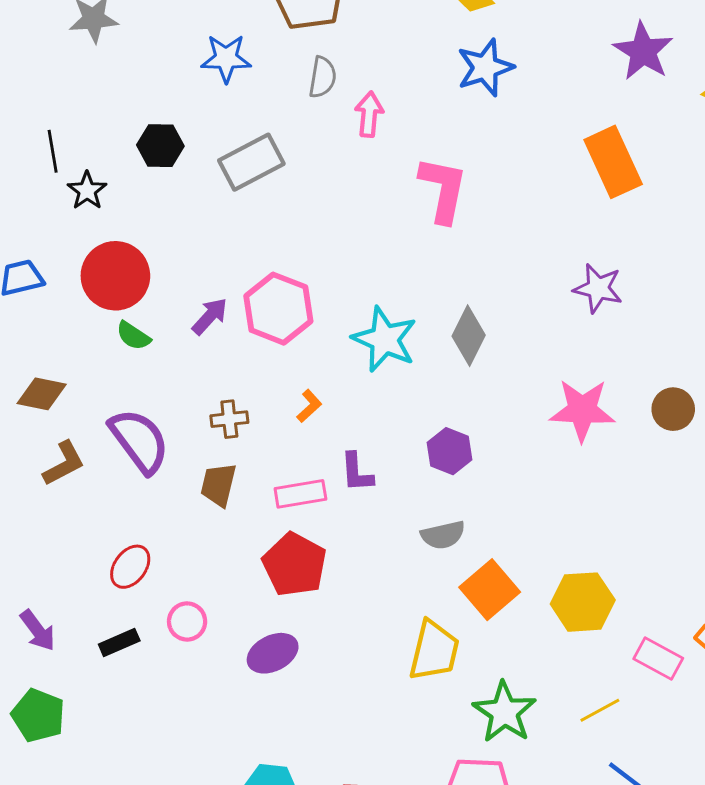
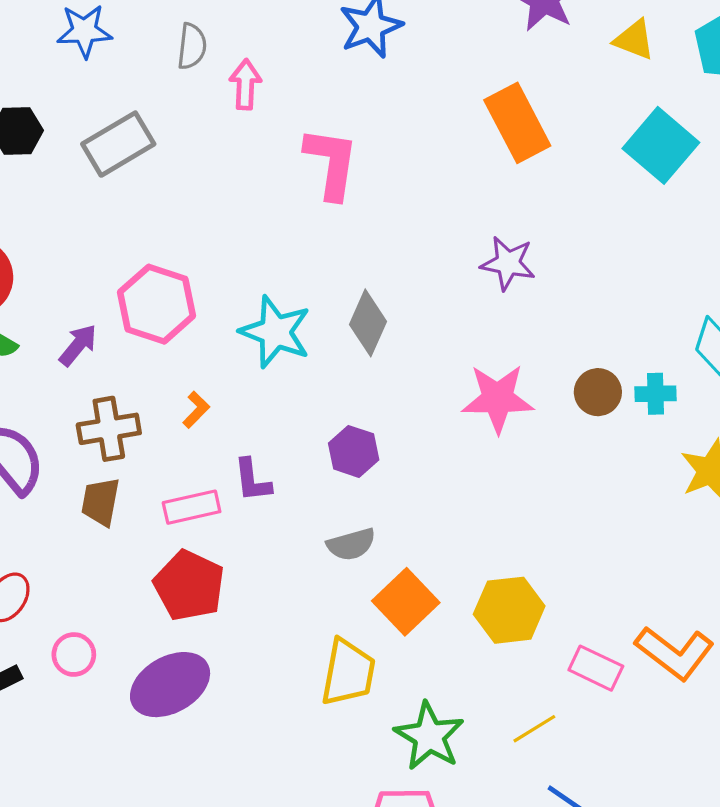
purple arrow: (210, 316) -> (78, 345), moved
brown cross: (229, 419) -> (109, 429), size x1.5
purple ellipse: (273, 653) -> (170, 685), size x1.4

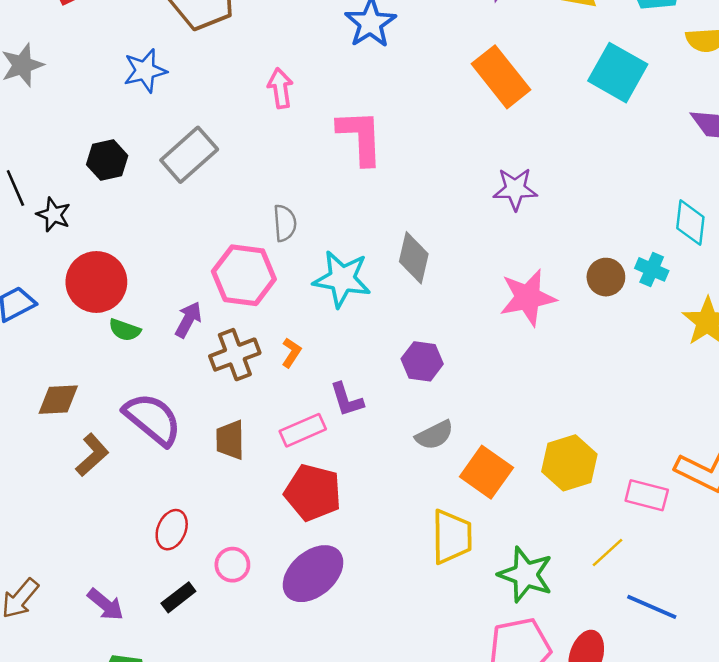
gray semicircle: (192, 46) -> (285, 223), moved
cyan cross: (656, 394) -> (652, 269), turned 36
brown cross: (109, 429) -> (235, 355), moved

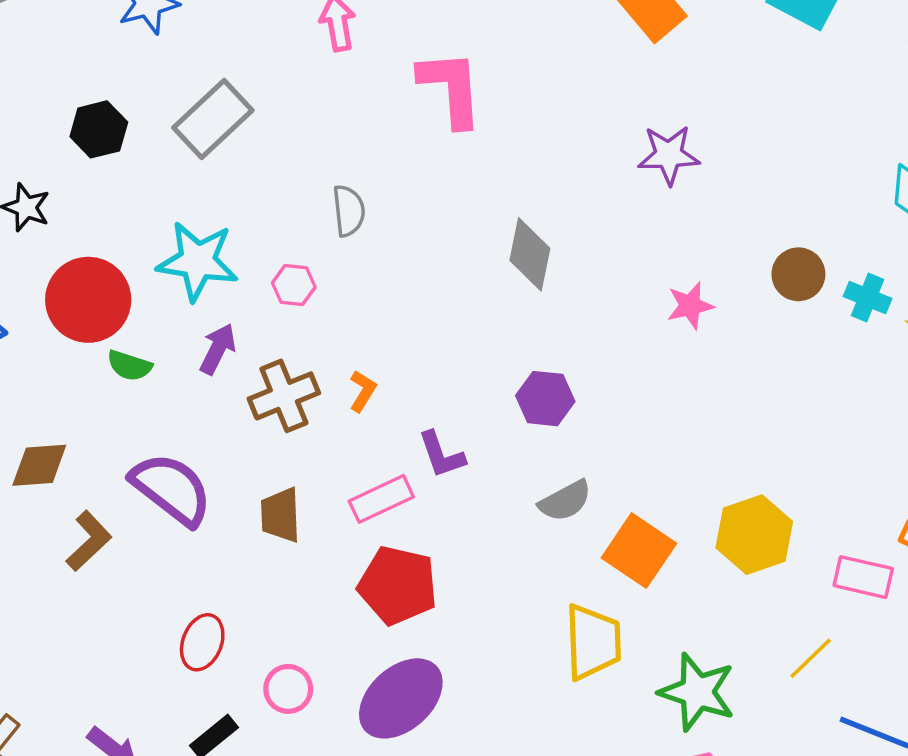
cyan cross: (652, 269) -> (868, 298), moved
pink hexagon: (244, 275) -> (294, 285), size x0.5
cyan star: (342, 279) -> (197, 261), moved
pink star: (528, 297) -> (690, 306), size x0.6

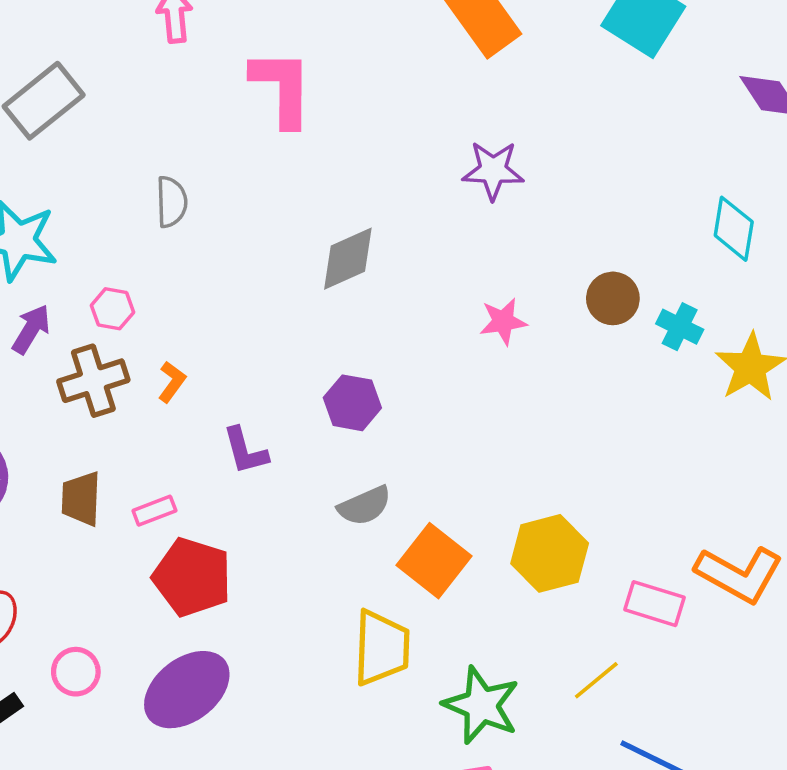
gray diamond: (530, 254) -> (348, 259), turned 50
pink hexagon: (294, 285) -> (112, 309), moved
pink rectangle: (381, 499) -> (154, 511), moved, size x0.7

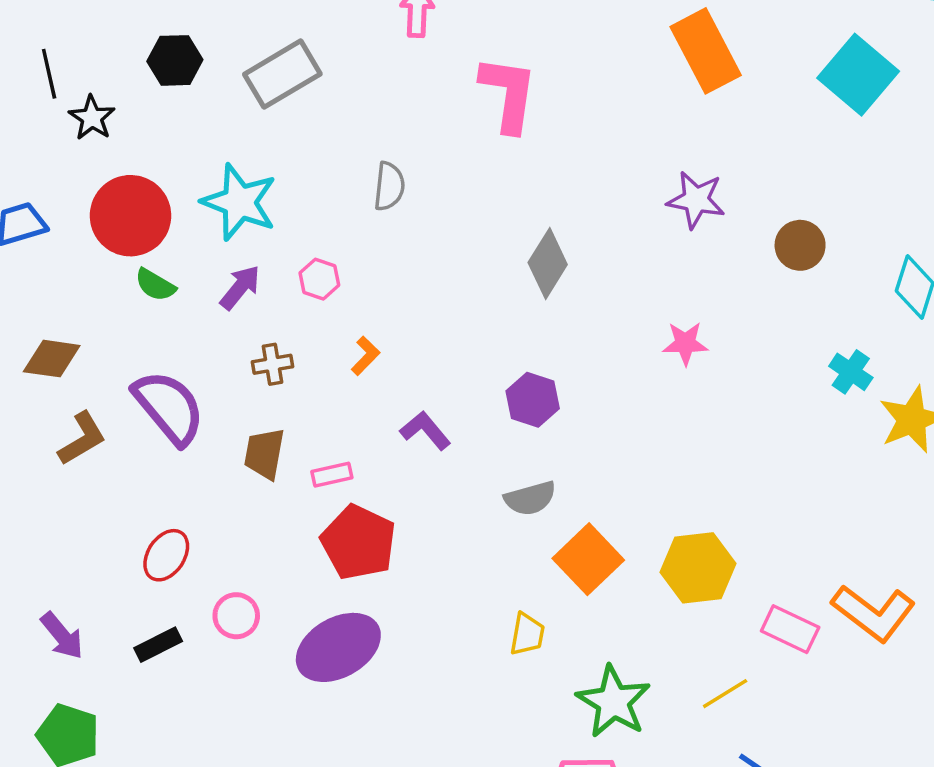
gray diamond: (348, 259) -> (548, 263), turned -42
brown circle: (613, 298) -> (800, 245), moved
brown cross: (93, 381) -> (273, 364), moved, size x0.6
purple L-shape: (245, 451) -> (425, 430), turned 147
yellow trapezoid: (382, 648) -> (527, 634), size x0.6

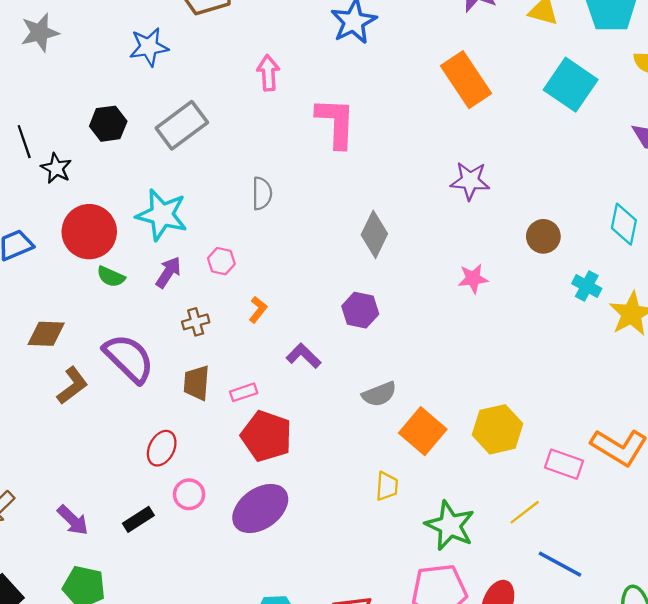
brown circle: (800, 245) -> (543, 236), moved
purple hexagon: (533, 400) -> (360, 310), moved
red ellipse: (166, 555) -> (162, 448), moved

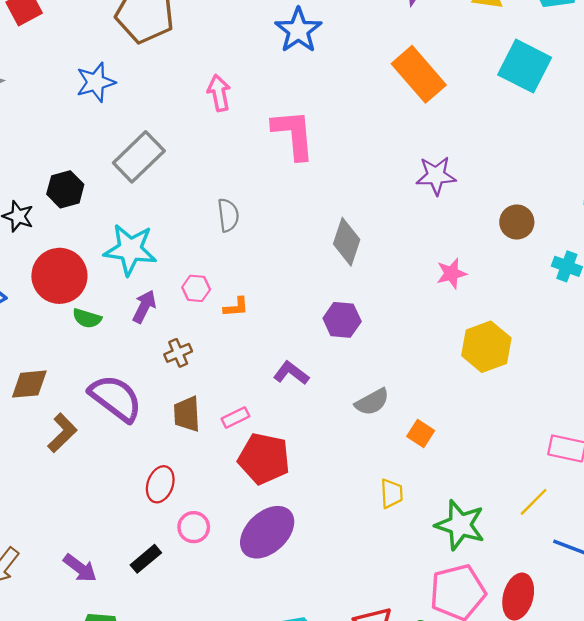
black hexagon: (108, 124) -> (65, 189), moved
orange L-shape: (258, 310) -> (236, 307), moved, turned 55
yellow hexagon: (498, 429) -> (486, 347), moved
orange square: (423, 431) -> (421, 434), size x0.6

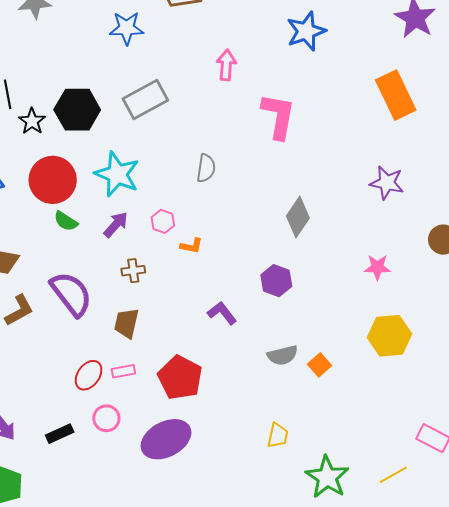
black hexagon: (65, 189) -> (77, 110), size x1.4
pink rectangle: (235, 417) -> (123, 371), moved
orange square: (421, 434) -> (319, 365), moved

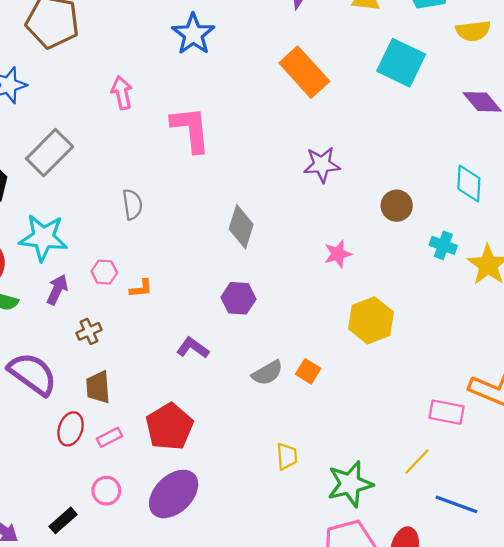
red ellipse: (89, 375) -> (71, 429), moved
red pentagon: (180, 378) -> (169, 427), turned 30
green star: (327, 477) -> (350, 484), turned -30

